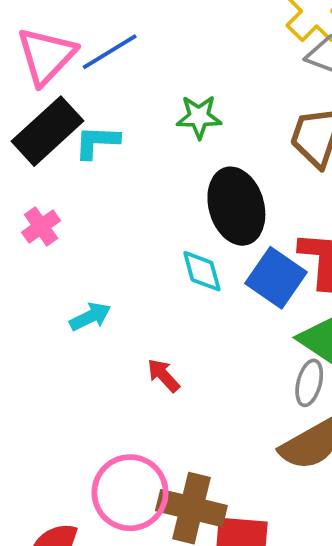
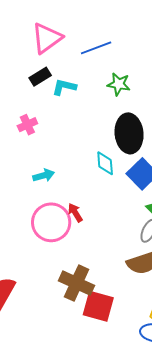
blue line: (110, 52) -> (96, 48), moved
black rectangle: (48, 131) -> (40, 77), size x0.6
pink circle: (130, 493) -> (51, 222), moved

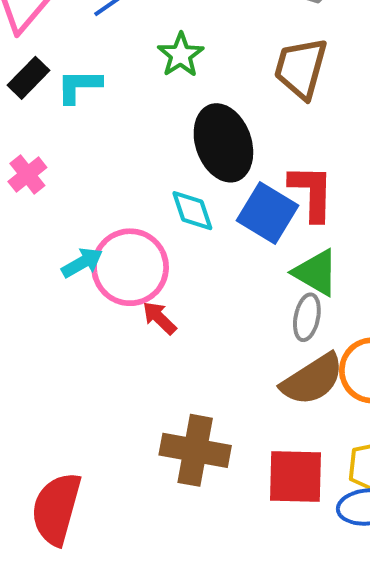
green star: (119, 84) -> (181, 55), turned -30
pink circle: (51, 222) -> (130, 267), moved
red square: (98, 306) -> (296, 476), moved

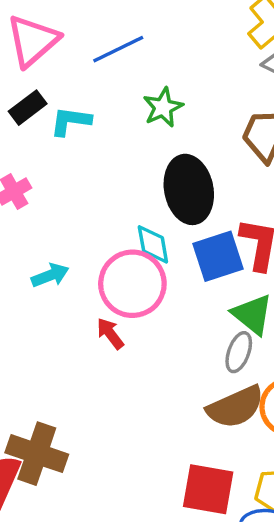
blue square: (268, 213) -> (218, 256), turned 32
pink circle: (130, 267) -> (132, 284), moved
brown cross: (195, 450) -> (37, 454), moved

